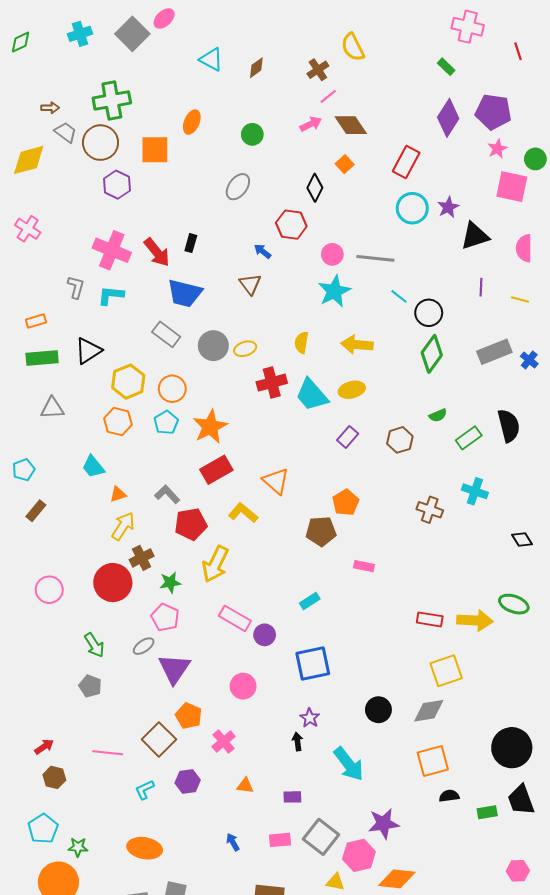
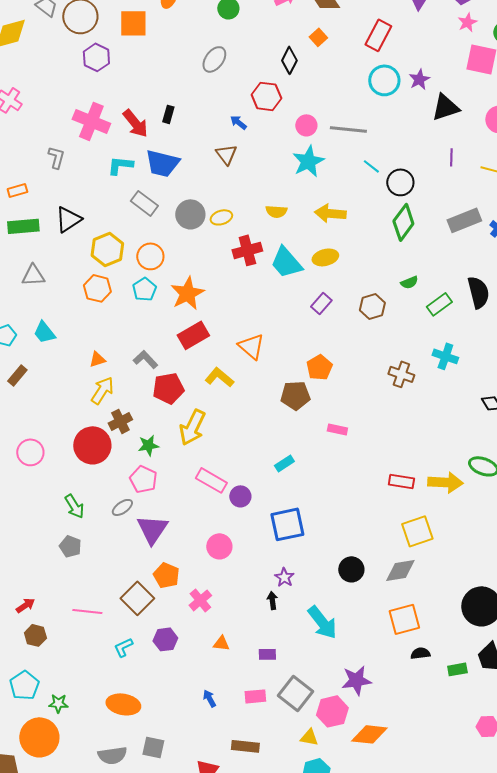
cyan L-shape: (111, 295) -> (120, 165), moved
yellow semicircle: (302, 343) -> (276, 211), turned -95
cyan trapezoid: (93, 467) -> (44, 332), moved

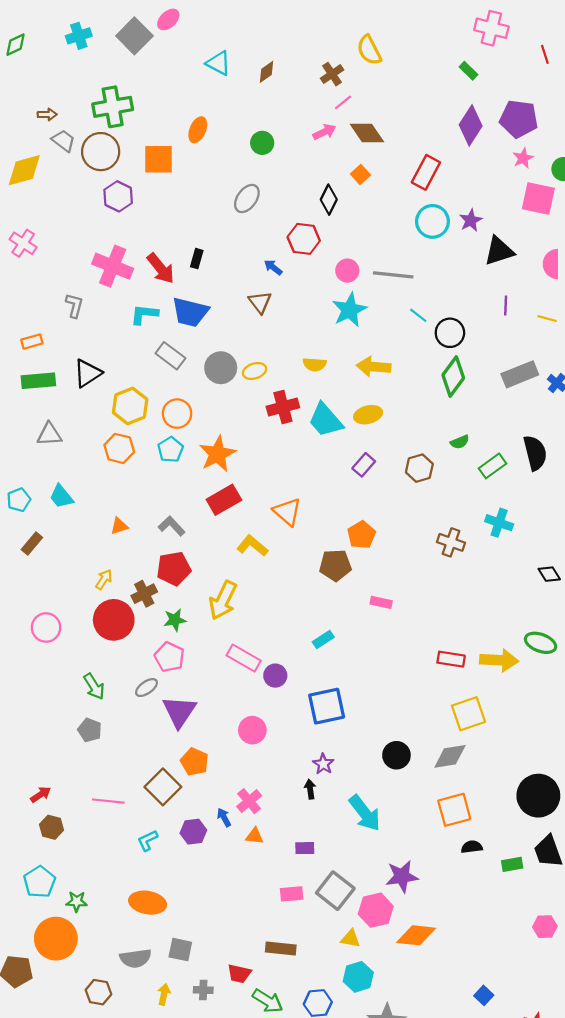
red pentagon: (168, 388) -> (174, 569), moved
yellow arrow: (102, 390) -> (104, 579), moved, size x0.7
pink cross: (200, 600) -> (249, 801), moved
blue arrow: (209, 698) -> (224, 817), moved

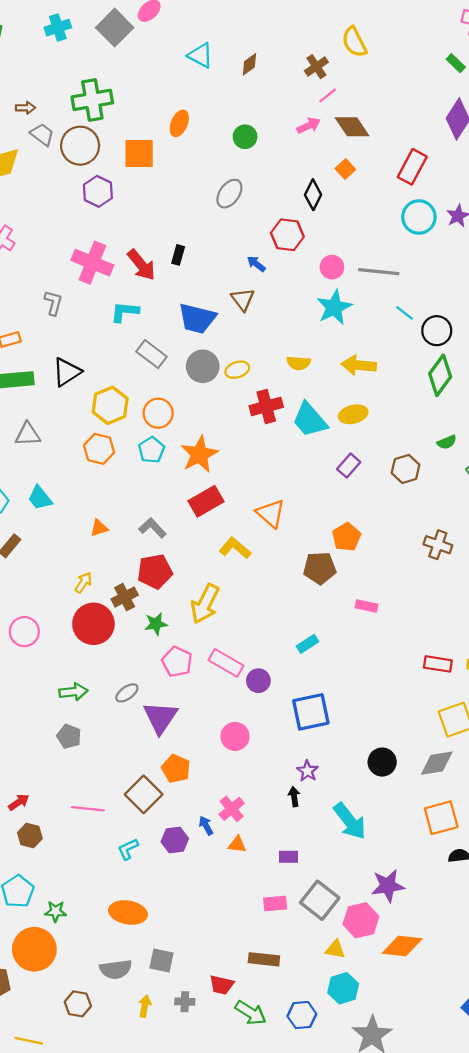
blue trapezoid: (190, 312) -> (197, 318), moved
pink pentagon: (169, 657) -> (177, 662), moved
green arrow: (94, 686) -> (73, 692), turned -64

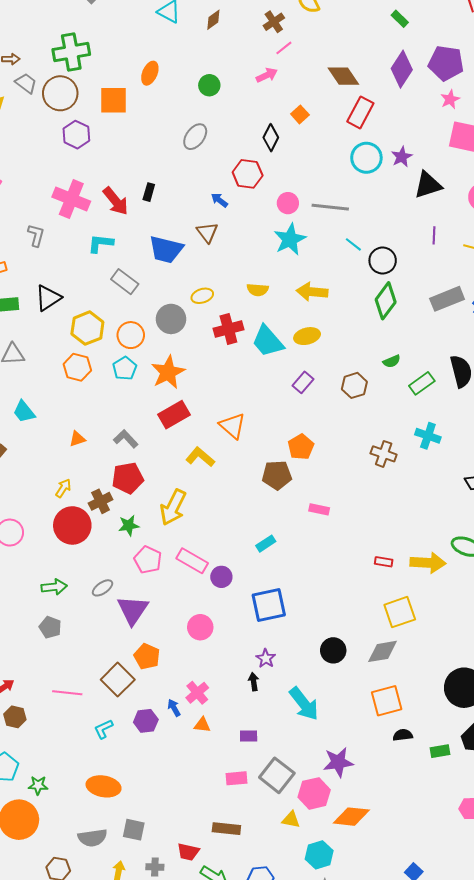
brown diamond: (352, 127) -> (343, 76), moved
gray circle: (203, 366) -> (171, 319), moved
red rectangle: (438, 664) -> (384, 562), size x0.7
cyan hexagon: (343, 988) -> (319, 855), moved

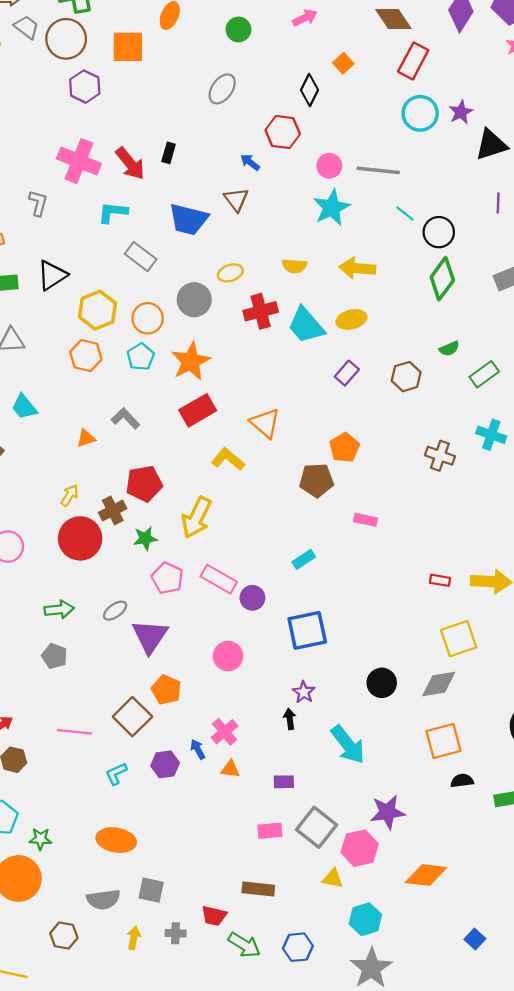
gray L-shape: (126, 439) -> (126, 418), moved
orange diamond: (351, 817) -> (426, 875), moved

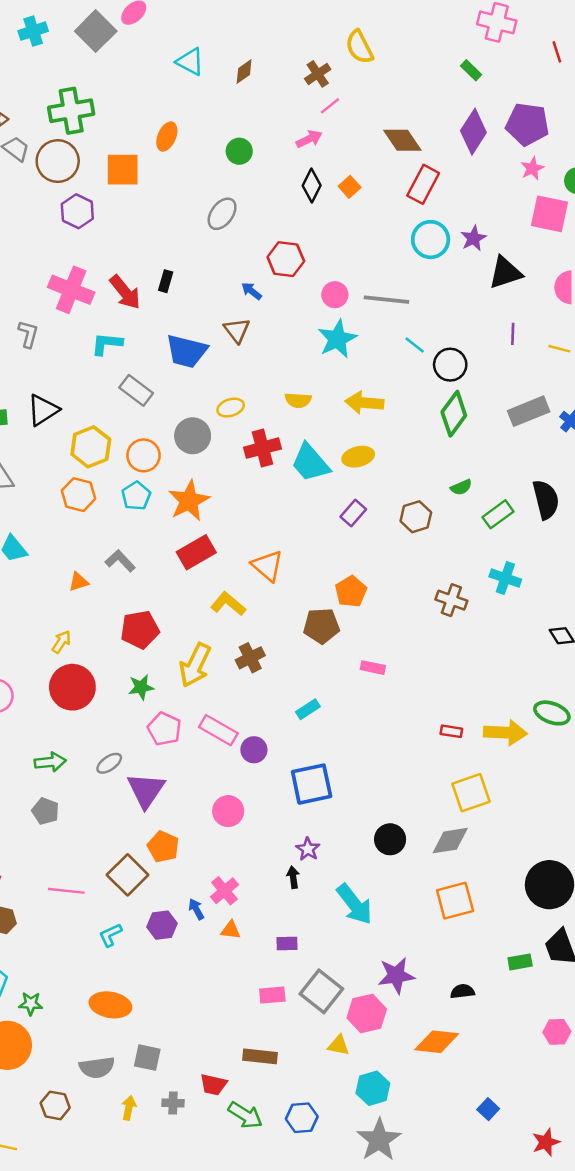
black diamond: (310, 90) -> (312, 186), moved
brown cross: (113, 510) -> (250, 658), moved
black semicircle: (462, 781) -> (462, 991), moved

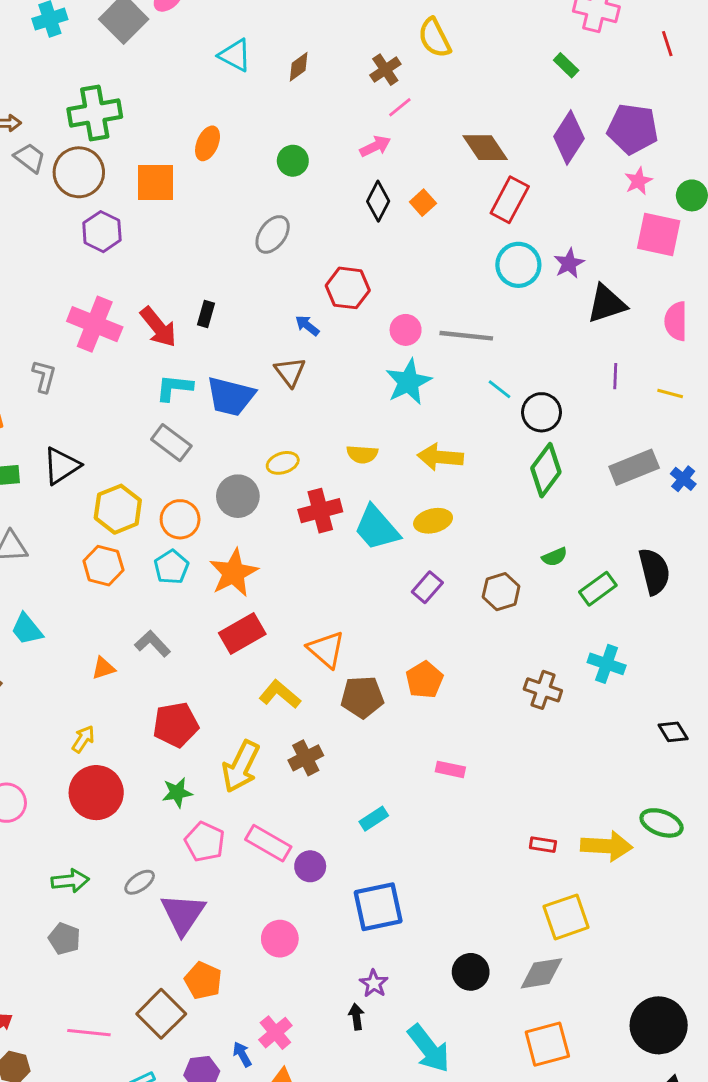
cyan L-shape: (107, 344) -> (174, 388), moved
brown pentagon: (321, 626) -> (362, 697), moved

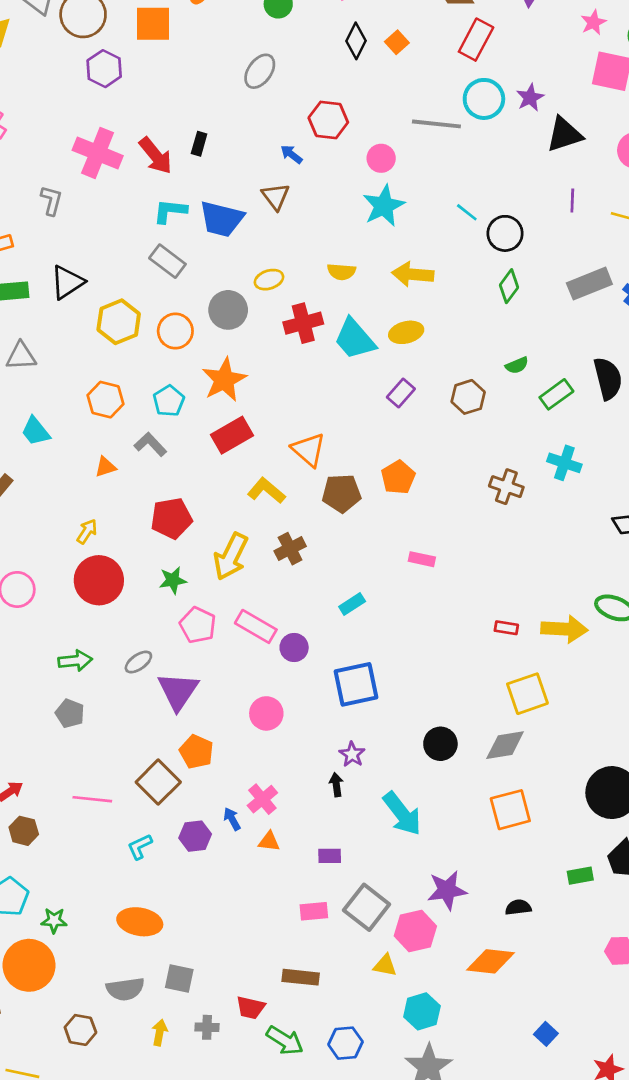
gray line: (466, 336) -> (436, 124), moved
green diamond: (546, 470) -> (509, 286), size x0.7
orange hexagon: (103, 566) -> (105, 400), moved
cyan pentagon: (171, 567) -> (169, 401), moved

